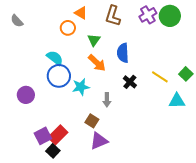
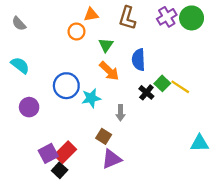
orange triangle: (81, 13) -> (91, 15), turned -40
cyan semicircle: (55, 58) -> (20, 65), moved
green square: (186, 74) -> (162, 83), moved
cyan triangle: (177, 101) -> (199, 143), moved

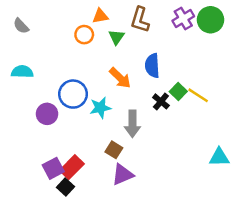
green triangle: (106, 45) -> (116, 37), moved
cyan semicircle: (20, 65) -> (22, 72), turned -36
purple circle: (29, 107) -> (47, 114), moved
gray arrow: (120, 113) -> (132, 124), size x1.5

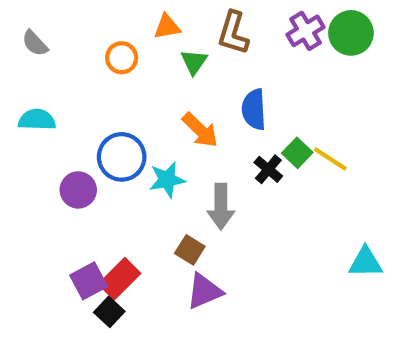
orange circle: (84, 35) -> (122, 58), moved

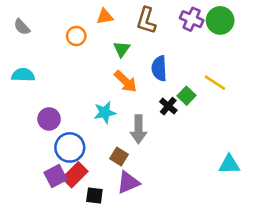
purple cross: (306, 31) -> (192, 19), turned -35
green triangle: (194, 62) -> (122, 49), moved
blue circle: (122, 157) -> (70, 147), moved
yellow line: (330, 159) -> (215, 83), moved
black square: (109, 312) -> (94, 195), moved, turned -36

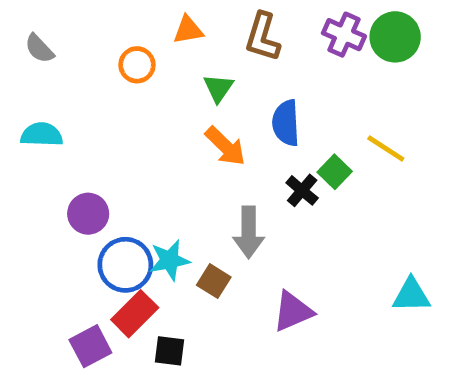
cyan star: (105, 112) -> (170, 260), moved
purple square: (56, 176) -> (90, 346), moved
purple triangle: (128, 182) -> (293, 311), moved

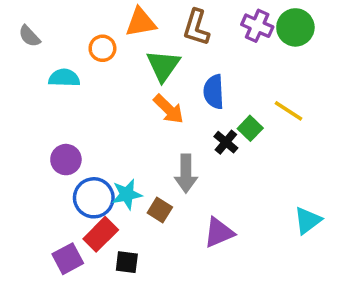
orange triangle: (188, 30) -> (141, 22), size x1.4
green triangle: (218, 88) -> (163, 66), size x1.5
cyan semicircle: (42, 135) -> (64, 78), moved
cyan triangle: (411, 295) -> (308, 220), turned -36

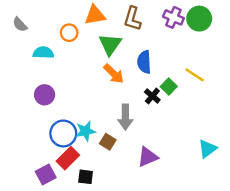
purple circle: (66, 160) -> (45, 95), moved

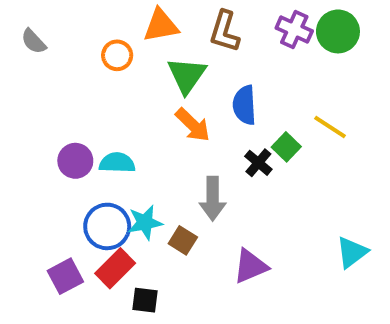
cyan semicircle: (43, 53) -> (117, 163), moved
purple square: (46, 174) -> (65, 276), moved

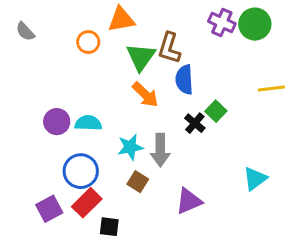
brown L-shape: (225, 31) -> (169, 48), moved
yellow line: (330, 127) -> (271, 89), moved, turned -40
cyan star: (145, 222) -> (130, 147), moved
cyan triangle: (352, 252) -> (255, 179), moved

